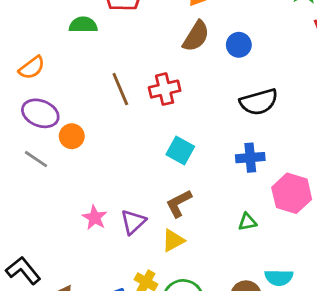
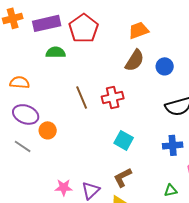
orange semicircle: (32, 68) -> (20, 82), turned -138
pink star: (95, 218) -> (64, 187), turned -30

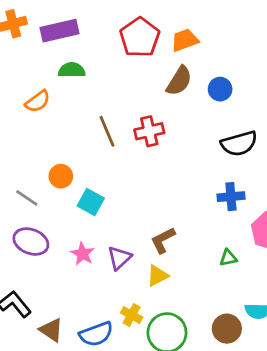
red pentagon: (84, 28) -> (140, 37), moved
orange semicircle: (20, 82) -> (38, 101), moved, turned 138
purple ellipse: (26, 114) -> (31, 242), moved
cyan square: (124, 140) -> (91, 202), moved
pink star: (64, 187) -> (83, 254), turned 30

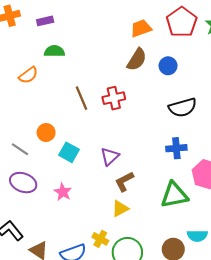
purple rectangle: (59, 31) -> (45, 21), size x0.6
red pentagon: (140, 37) -> (182, 22), moved
purple triangle: (119, 258) -> (110, 156), moved
green triangle: (228, 258) -> (174, 195), size x2.0

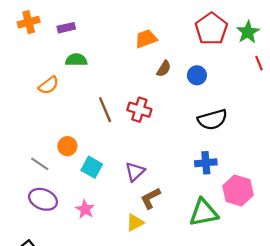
orange trapezoid: (141, 28) -> (146, 39), moved
brown semicircle: (137, 60) -> (164, 69), size x0.7
red cross: (114, 98) -> (139, 110), turned 30
yellow triangle: (120, 209) -> (135, 223), moved

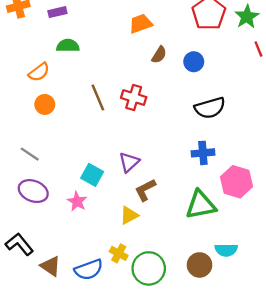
orange circle: (67, 146) -> (45, 104), moved
cyan square: (92, 167) -> (92, 175), moved

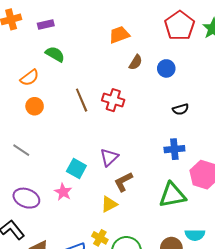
green semicircle: (68, 46) -> (55, 54), turned 30
black semicircle: (210, 108) -> (181, 109), size x0.6
purple ellipse: (33, 191) -> (26, 198), moved

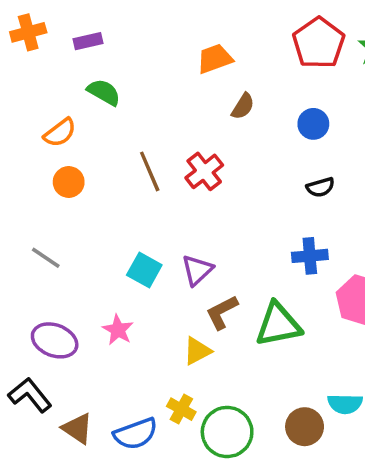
blue circle: (166, 68) -> (313, 124), moved
red cross: (113, 100) -> (204, 171), turned 35
cyan square: (76, 168) -> (144, 270), moved
green triangle: (172, 195) -> (278, 325), moved

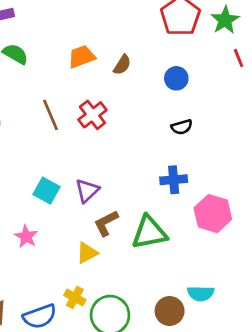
orange trapezoid: (215, 59) -> (82, 57), moved

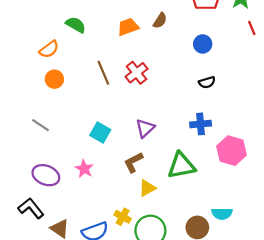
brown semicircle: (122, 65) -> (160, 20), moved
purple triangle: (87, 191) -> (145, 128), moved
brown L-shape: (106, 223) -> (133, 162), moved
yellow triangle: (87, 253) -> (147, 188), moved

